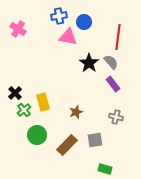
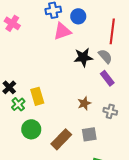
pink triangle: (68, 37) -> (62, 31), turned -30
black star: (89, 63) -> (83, 57), turned 30
brown star: (76, 112) -> (84, 103), moved

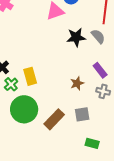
purple rectangle: (107, 78) -> (100, 70), moved
green circle: (31, 129) -> (24, 109), size x1.4

